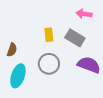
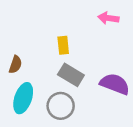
gray rectangle: (75, 38) -> (71, 75), moved
gray circle: (49, 64) -> (61, 106), moved

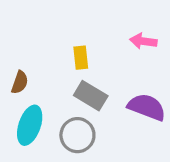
pink arrow: (108, 18) -> (143, 41), moved

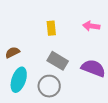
yellow rectangle: (81, 58) -> (51, 28), moved
brown semicircle: (20, 82) -> (12, 52), turned -136

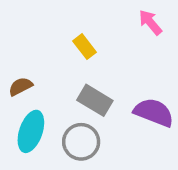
pink arrow: (91, 26) -> (150, 22), moved, turned 42
yellow rectangle: (51, 28) -> (85, 47), turned -32

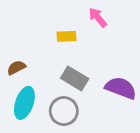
pink arrow: (150, 22) -> (98, 17), moved
yellow rectangle: (85, 47) -> (67, 36), turned -54

